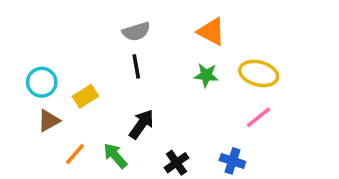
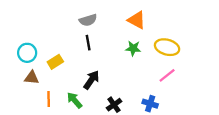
brown triangle: (49, 121) -> (32, 78), turned 35
orange line: (75, 154) -> (49, 99), turned -42

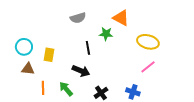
black line: (88, 43) -> (88, 48), moved
green star: (133, 48) -> (106, 34), moved
yellow rectangle: (55, 62) -> (49, 55), turned -48
black arrow: (91, 80) -> (81, 71), turned 78

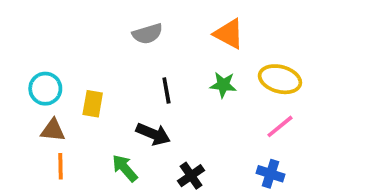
green star: (106, 34) -> (223, 85), moved
orange line: (43, 88) -> (60, 166), moved
blue cross: (133, 92) -> (271, 174), moved

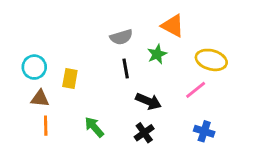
gray semicircle: (148, 34) -> (121, 37), moved
green star: (223, 85) -> (157, 54), moved, turned -30
pink line: (280, 126) -> (196, 90), moved
black arrow: (153, 134) -> (148, 101), moved

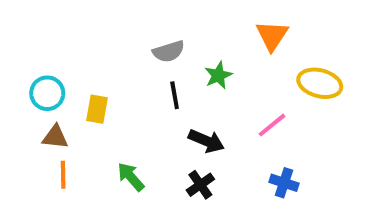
orange triangle: (173, 26) -> (272, 36), moved, turned 35
yellow ellipse: (211, 60) -> (320, 83), moved

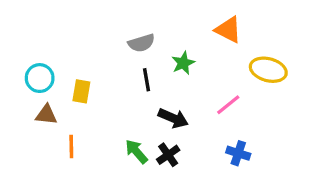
orange triangle: (272, 36) -> (228, 30), turned -36
orange line: (63, 175) -> (71, 146), moved
green arrow: (131, 177) -> (136, 151), moved

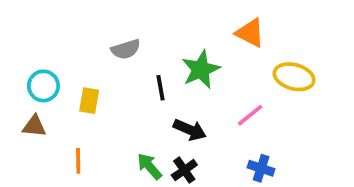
gray semicircle: (141, 43) -> (126, 49), moved
green star: (183, 63) -> (201, 69), size x1.5
brown triangle: (46, 115) -> (34, 126), moved

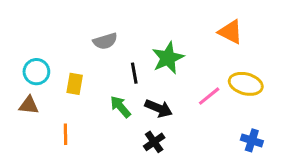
orange triangle: (250, 33) -> (230, 32), moved
yellow ellipse: (294, 77) -> (246, 84), moved
green arrow: (150, 166) -> (120, 107), moved
blue cross: (261, 168) -> (252, 140), moved

